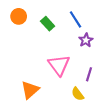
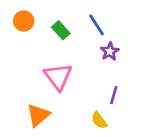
pink triangle: (59, 65) -> (58, 77), moved

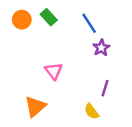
green rectangle: (61, 30) -> (49, 17), moved
pink triangle: (58, 77) -> (54, 71), size x0.7

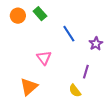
blue line: (89, 23) -> (69, 34), moved
purple star: (101, 48) -> (96, 44), moved

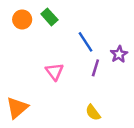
purple line: (86, 72) -> (95, 68), moved
orange triangle: (29, 87) -> (17, 108), moved

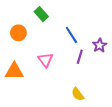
orange circle: (22, 19) -> (18, 33), moved
orange triangle: (17, 108) -> (14, 71), moved, turned 42

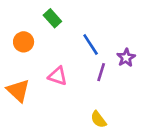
pink triangle: (45, 60) -> (58, 76), turned -35
orange triangle: (14, 71) -> (18, 91), turned 42

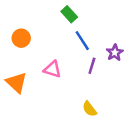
green rectangle: (52, 18) -> (69, 14), moved

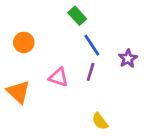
purple line: (92, 66) -> (91, 72), moved

